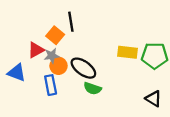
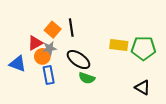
black line: (71, 22) -> (71, 28), moved
orange circle: (59, 66) -> (42, 56), moved

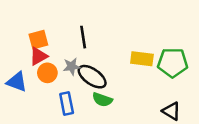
orange square: (53, 30) -> (38, 40), moved, turned 35
gray star: (50, 48) -> (72, 66), moved
blue rectangle: (49, 75) -> (67, 104), moved

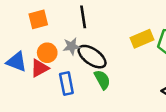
red triangle: (38, 56) -> (40, 68), moved
yellow rectangle: (142, 59) -> (142, 39), turned -30
green semicircle: (102, 100) -> (102, 80), turned -138

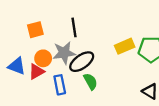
gray star: (72, 46) -> (64, 53), size x1.5
black ellipse: (92, 57) -> (82, 62), turned -70

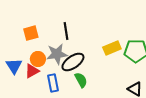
blue triangle: (17, 66) -> (14, 66), turned 36

